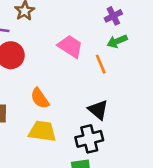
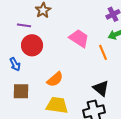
orange semicircle: (40, 98) -> (55, 79), turned -96

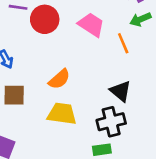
red circle: (32, 45) -> (45, 19), moved

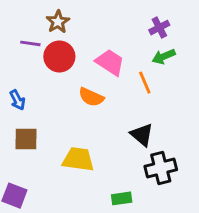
orange semicircle: (59, 79) -> (91, 97), moved, turned 65
black cross: (111, 122) -> (161, 168), moved

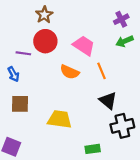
purple line: (30, 43) -> (23, 53), moved
orange line: (145, 83) -> (101, 71), moved

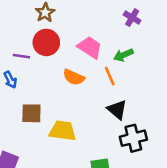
purple cross: (121, 19) -> (132, 18), turned -32
green arrow: (125, 41) -> (123, 55), moved
brown square: (20, 104) -> (31, 113), moved

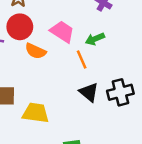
orange semicircle: (74, 77) -> (36, 51), moved
black cross: (133, 138) -> (120, 92), moved

